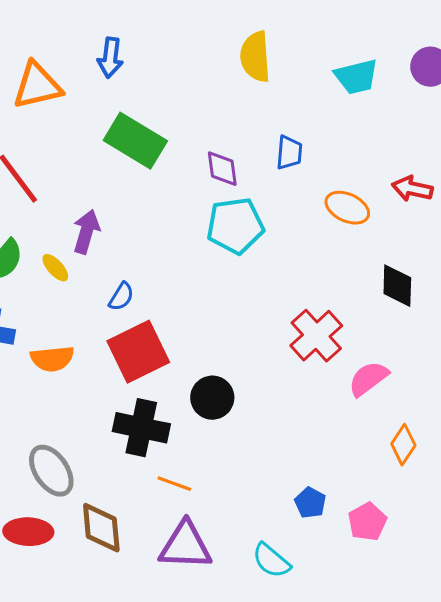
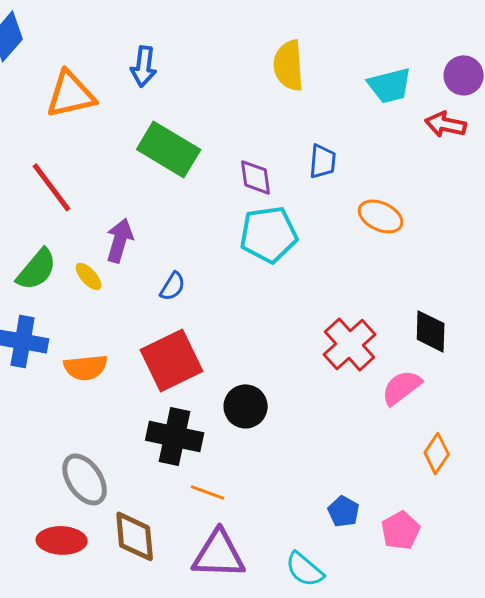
red arrow: (412, 189) -> (446, 124), moved
black diamond: (397, 286) -> (431, 331), moved
blue semicircle: (121, 297) -> (173, 286), moved

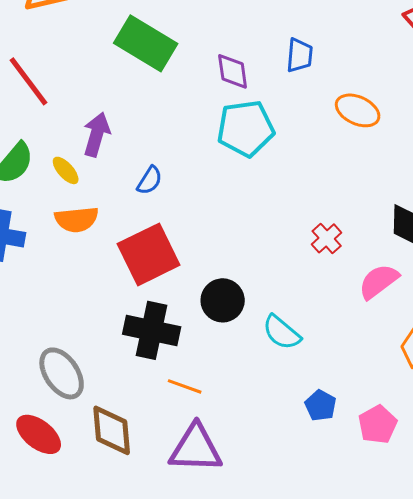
red cross: (350, 344) -> (327, 238), size x0.6
orange semicircle: (86, 367) -> (77, 219), moved
red ellipse: (62, 540) -> (39, 434), turned 36
cyan semicircle: (305, 569) -> (282, 332), moved

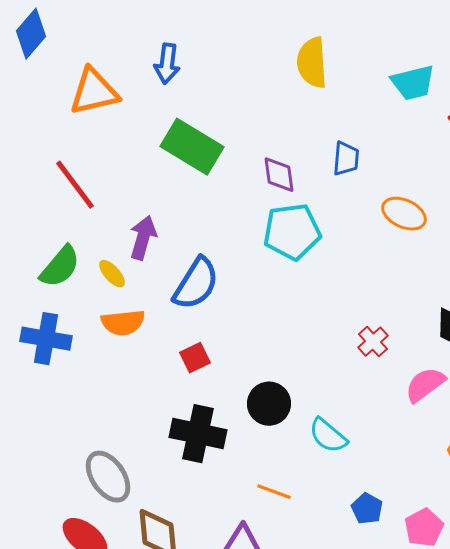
blue semicircle: (150, 180) -> (196, 284), size x1.8
red square: (149, 254) -> (195, 358), size x0.5
orange line: (185, 386) -> (274, 492), moved

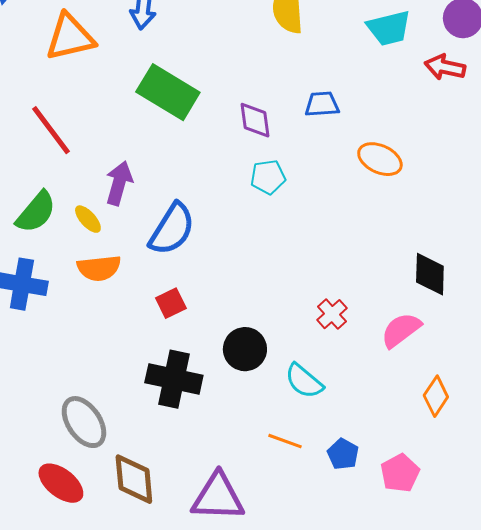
blue trapezoid: (346, 159) -> (322, 104), turned -99
cyan pentagon: (292, 232) -> (268, 177), size x0.6
red cross: (373, 342) -> (332, 314), moved
orange line: (274, 492) -> (285, 441), moved

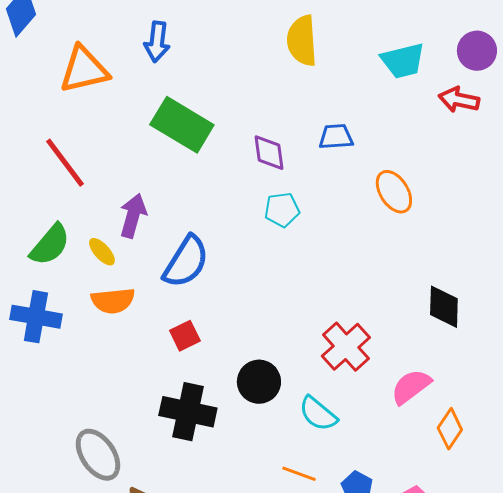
orange ellipse: (380, 159) -> (394, 192), turned 33
red cross: (332, 314) -> (346, 347), size x1.6
pink semicircle: (401, 330) -> (411, 387), moved

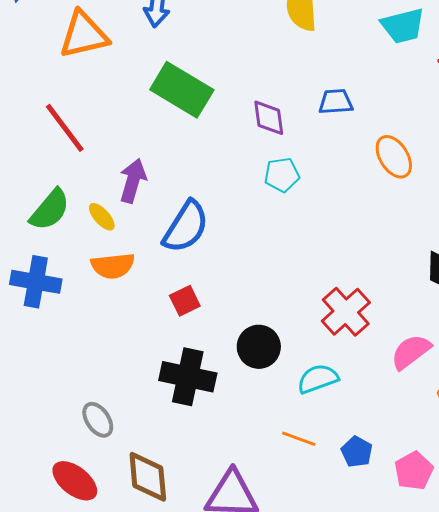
cyan semicircle: (318, 414) -> (318, 379), turned 120
gray ellipse: (98, 455) -> (98, 420), size x0.7

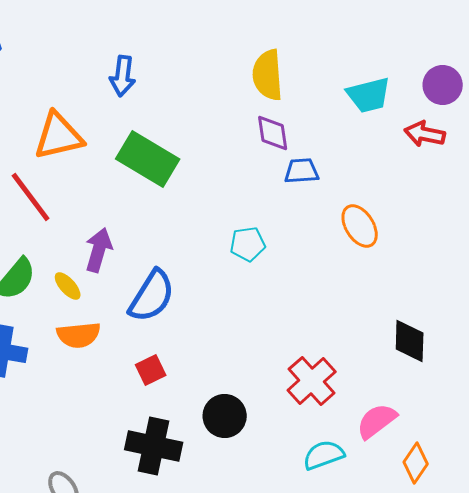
orange triangle: (84, 35) -> (59, 136), moved
purple diamond: (269, 118) -> (273, 133), moved
cyan semicircle: (318, 379) -> (324, 455), moved

